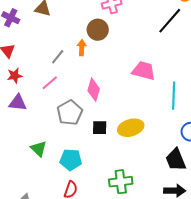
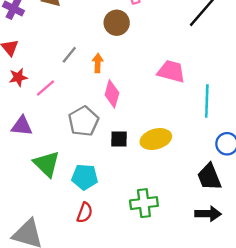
orange arrow: (82, 48) -> (98, 63), moved
pink line: (50, 83) -> (45, 88), moved
purple triangle: (18, 103) -> (22, 126), moved
green triangle: (39, 149) -> (47, 164), size x1.4

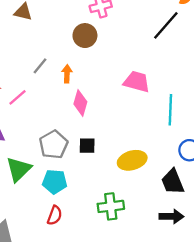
gray pentagon: (83, 121) -> (53, 145), moved
yellow ellipse: (156, 139) -> (132, 160), moved
green triangle: (47, 164) -> (19, 169), turned 32

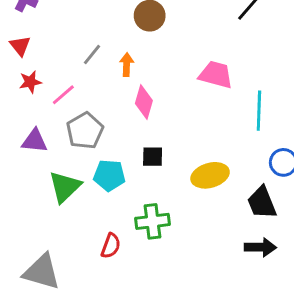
gray pentagon: (53, 145) -> (85, 131), moved
cyan pentagon: (55, 182) -> (109, 175), moved
green cross: (111, 206) -> (153, 221), moved

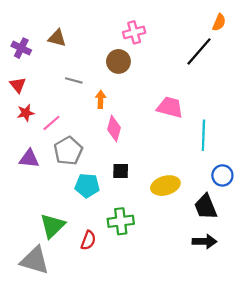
gray line: (92, 55) -> (74, 80), moved, turned 66
green triangle: (65, 187) -> (53, 226), moved

